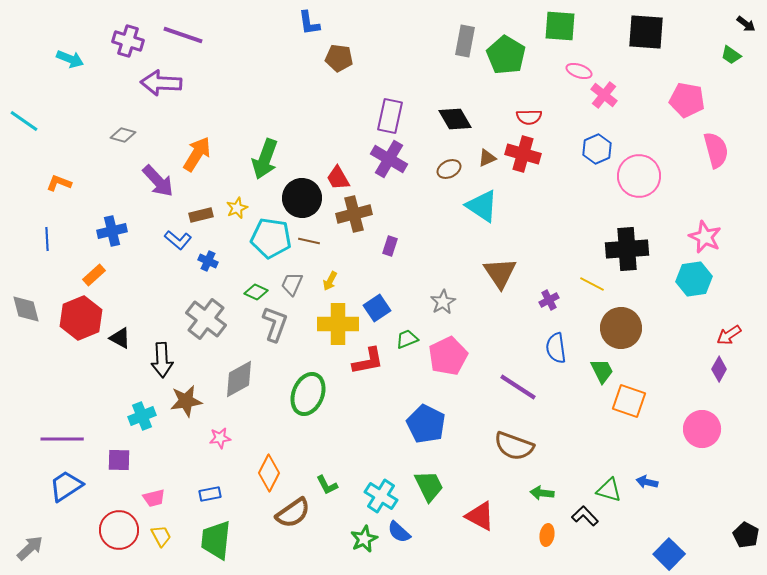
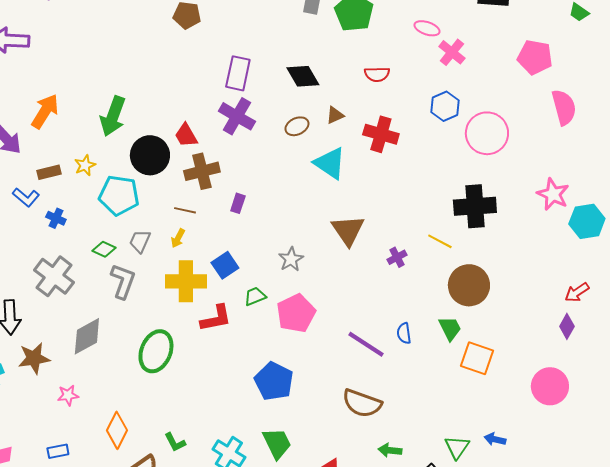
red cross: (523, 154) -> (381, 134), moved
brown line: (309, 241) -> (185, 210), moved
cyan hexagon: (694, 279) -> (587, 221), moved
blue semicircle: (556, 348) -> (404, 333), moved, size x0.7
green triangle: (609, 490) -> (457, 447), turned 48

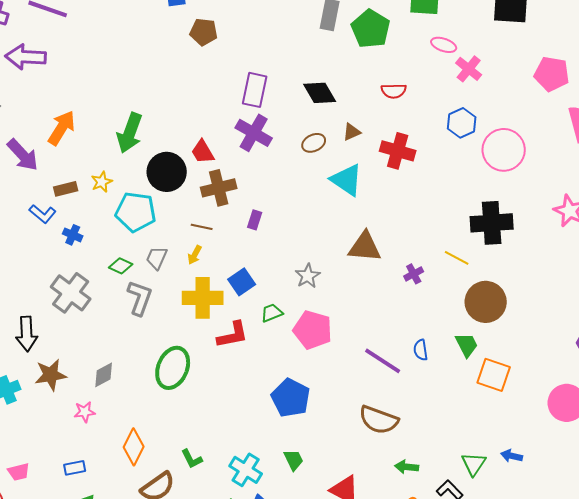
brown triangle: (348, 230) -> (365, 247), turned -51
pink pentagon: (296, 313) -> (313, 330), turned -30
gray diamond: (87, 336) -> (104, 375), moved, size x0.7
green trapezoid: (277, 443) -> (294, 460), size x0.7

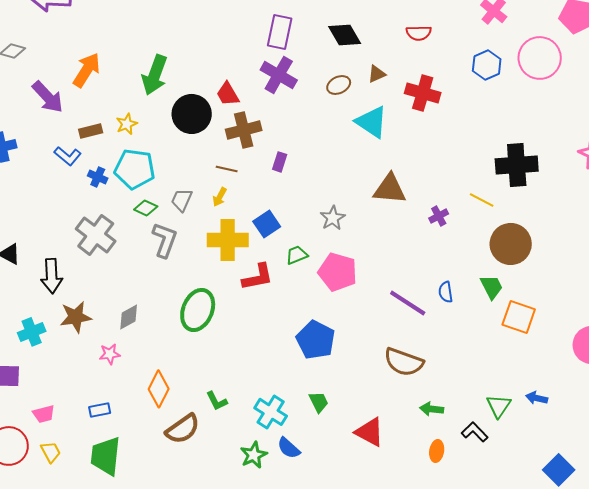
pink circle: (504, 150) -> (540, 58), moved
cyan pentagon: (136, 212) -> (135, 169), moved

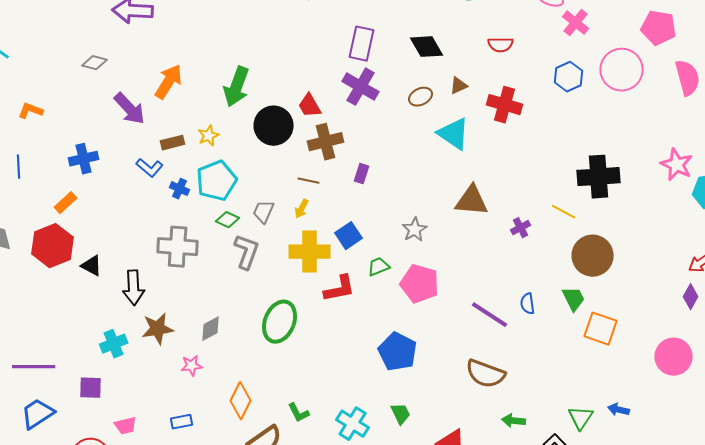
cyan pentagon: (135, 169) -> (217, 181), turned -30
gray cross: (96, 235) -> (178, 247), turned -33

